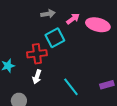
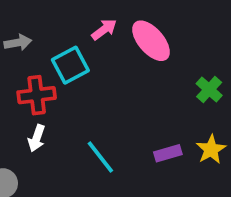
gray arrow: (48, 14) -> (18, 43), moved
pink ellipse: (98, 25) -> (151, 41), turned 35

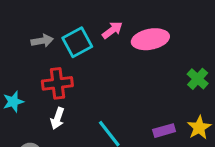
pink ellipse: (151, 41) -> (150, 39), turned -60
cyan square: (70, 65) -> (77, 42), moved

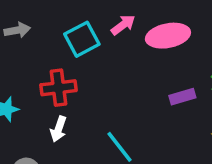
gray arrow: (42, 41) -> (17, 30), moved
purple rectangle: (164, 131) -> (182, 97), moved

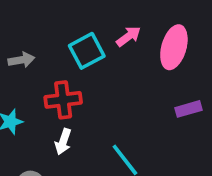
gray arrow: (17, 30) -> (21, 60), moved
pink ellipse: (168, 36) -> (174, 47), turned -63

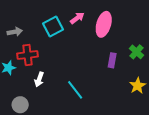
red cross: (63, 100) -> (28, 55), moved
purple rectangle: (188, 109) -> (112, 60), turned -64

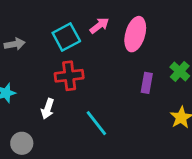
red cross: (28, 55) -> (69, 76), moved

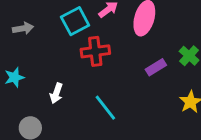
red cross: (69, 76) -> (95, 51), moved
purple rectangle: (147, 83) -> (156, 67), turned 48

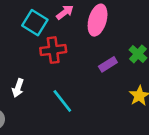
cyan square: (75, 21) -> (35, 23), turned -30

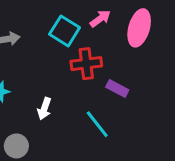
purple rectangle: (108, 64) -> (117, 88), moved, turned 60

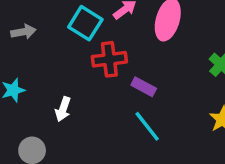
cyan line: (97, 124) -> (147, 126), moved

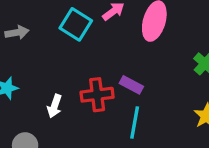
red cross: (109, 59) -> (97, 95), moved
cyan line: (147, 126) -> (135, 122), turned 48

